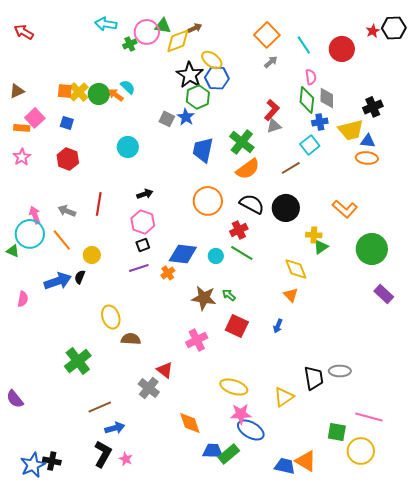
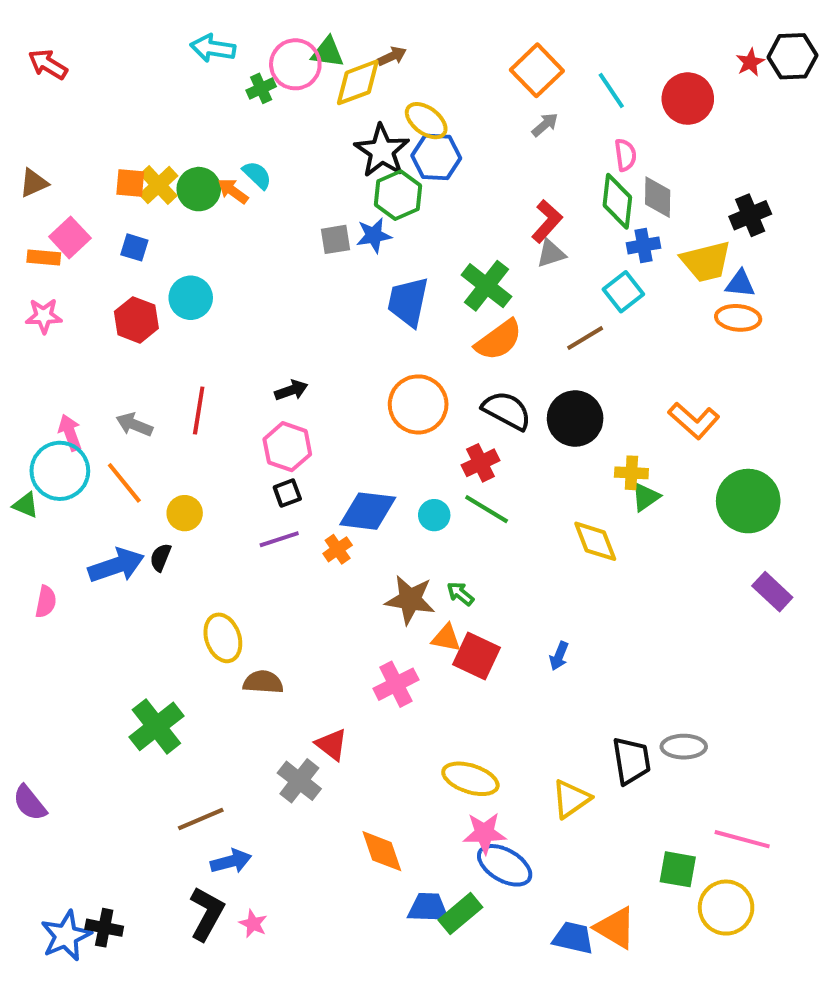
blue star: (186, 117) -> (374, 235), turned 30
gray square: (167, 119) -> (336, 239), turned -35
cyan circle: (128, 147) -> (191, 298), moved
pink star: (22, 157) -> (44, 316), turned 30
orange triangle: (291, 295) -> (446, 638), moved, turned -35

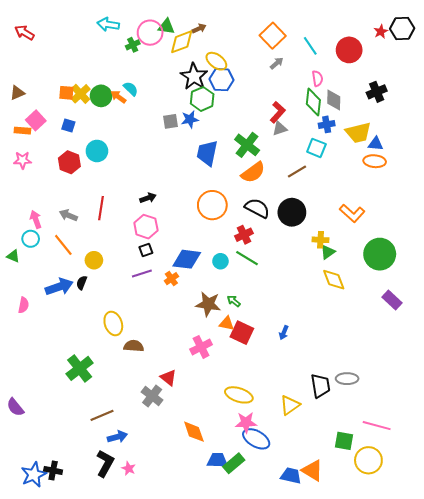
black cross: (750, 215) -> (377, 92), moved
cyan square: (623, 292) -> (316, 148), turned -30
cyan circle: (60, 471) -> (31, 239), size x0.6
yellow diamond: (595, 541) -> (334, 280), moved

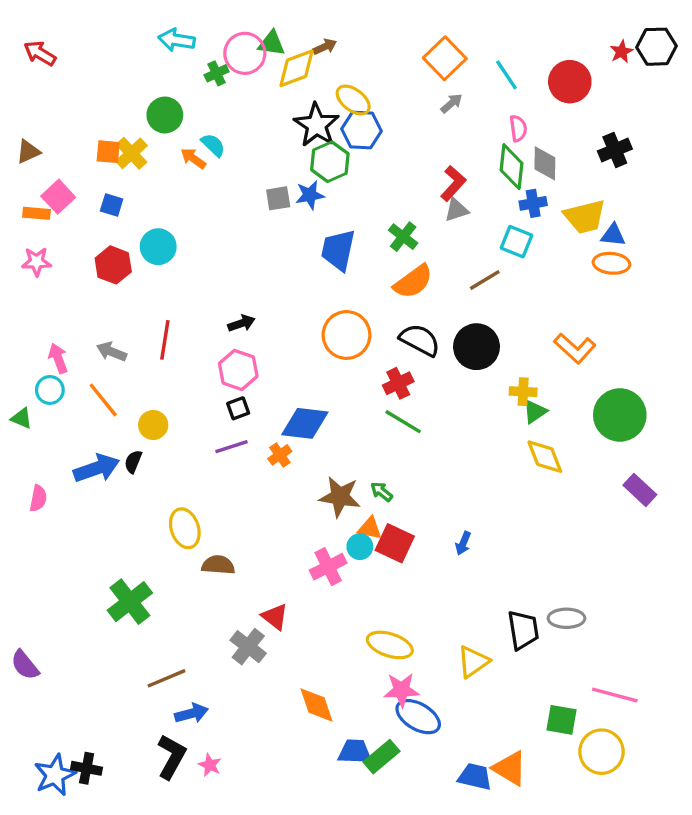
green circle: (101, 96) -> (165, 115), moved
green cross: (247, 145) -> (403, 237), size x0.7
cyan circle: (220, 261) -> (360, 547), moved

